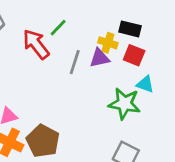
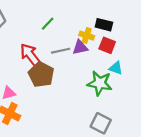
red arrow: (36, 44) -> (30, 55), moved
gray line: (75, 62) -> (61, 51), turned 60
brown pentagon: (43, 141) -> (41, 75), moved

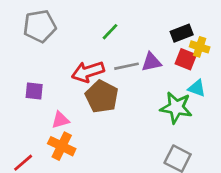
black rectangle: (104, 25) -> (182, 33), turned -35
yellow cross: (87, 36) -> (200, 47), moved
red arrow: (30, 55) -> (88, 72), turned -70

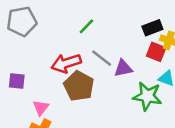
purple triangle: (151, 62) -> (123, 68), moved
gray line: (127, 66) -> (102, 58), turned 50
pink triangle: (60, 120) -> (41, 108), turned -36

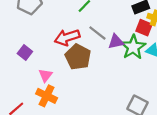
purple square: (17, 81) -> (25, 53), turned 32
green star: (147, 96) -> (133, 47), moved, turned 30

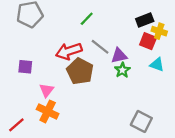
green star: (133, 47) -> (122, 70), moved, size x0.6
purple square: (25, 53) -> (25, 67), turned -32

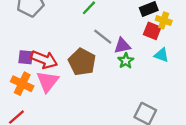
red arrow: (69, 51) -> (44, 60), moved, turned -140
pink triangle: (47, 90) -> (48, 81), size x1.5
orange cross: (48, 111) -> (22, 84), moved

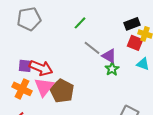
purple triangle: (122, 46) -> (109, 56), turned 42
brown pentagon: (82, 62) -> (62, 91), moved

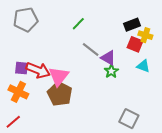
pink triangle: (44, 87) -> (59, 76), moved

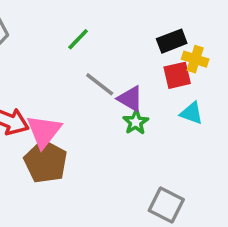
red square: (135, 44) -> (177, 75), turned -35

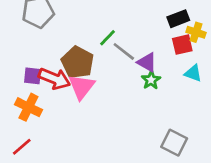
green line: (78, 39) -> (107, 38), moved
brown pentagon: (46, 162) -> (78, 62), moved

